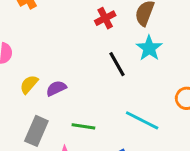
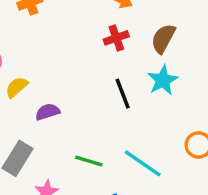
yellow semicircle: (29, 84) -> (17, 87), moved
green line: (83, 126) -> (89, 161), moved

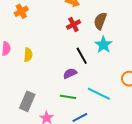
yellow semicircle: (17, 87) -> (28, 55), moved, turned 144
purple semicircle: (48, 112) -> (70, 73), moved

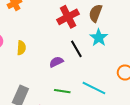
red cross: (73, 25) -> (68, 17), size x1.5
purple semicircle: (70, 73) -> (56, 62), moved

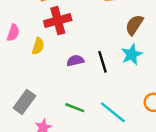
red cross: (68, 17) -> (58, 21), moved
purple semicircle: (56, 62) -> (75, 61), moved

